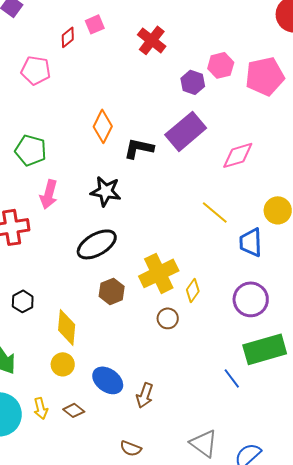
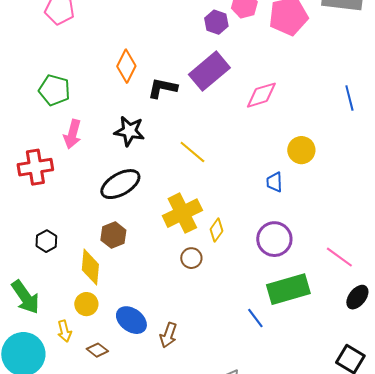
yellow line: (215, 212) -> (192, 152), moved
blue trapezoid: (251, 242) -> (274, 182), size x0.7
brown hexagon: (112, 291) -> (113, 235), moved
yellow arrow: (41, 408) -> (64, 331), moved

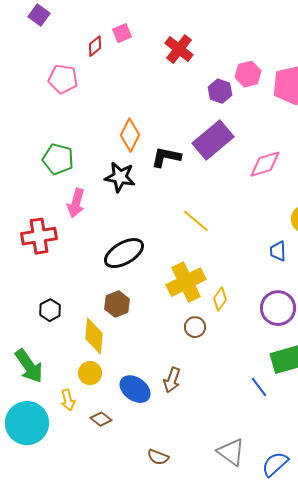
black star: (129, 131) -> (120, 177), moved
brown arrow: (168, 335) -> (172, 380), moved

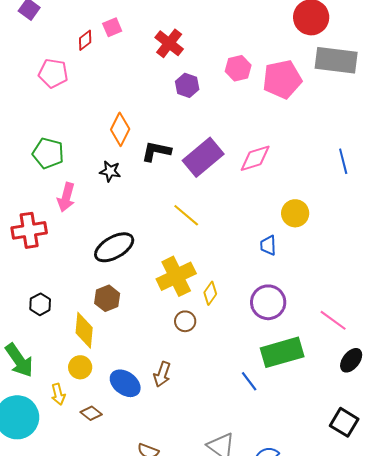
purple hexagon: (220, 91) -> (187, 85), moved
purple rectangle: (213, 140) -> (203, 157), moved
black star: (120, 177) -> (110, 171), size x0.7

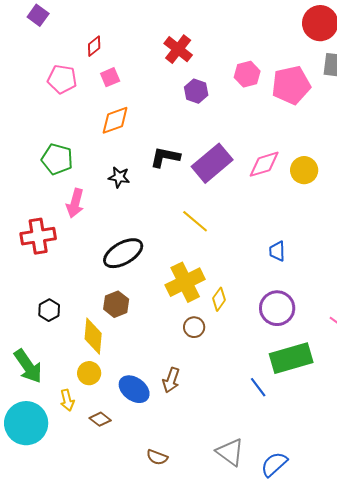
pink square: (112, 27) -> (110, 77), moved
orange diamond: (120, 129) -> (115, 120), moved, turned 44
yellow circle: (295, 213) -> (304, 170), moved

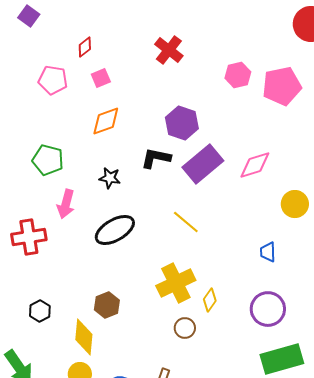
purple hexagon: (196, 91) -> (182, 123), moved, size x1.4
yellow circle: (304, 170) -> (295, 204), moved
black ellipse: (123, 253) -> (115, 230), moved

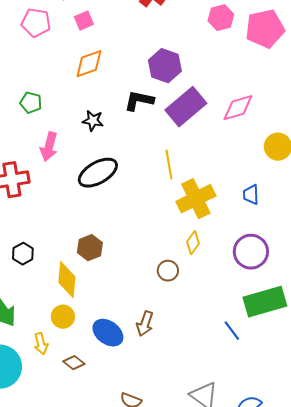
green pentagon: (48, 160) -> (31, 103), size x0.7
yellow line: (186, 222) -> (169, 165), turned 40
yellow cross: (176, 283) -> (196, 199), moved

